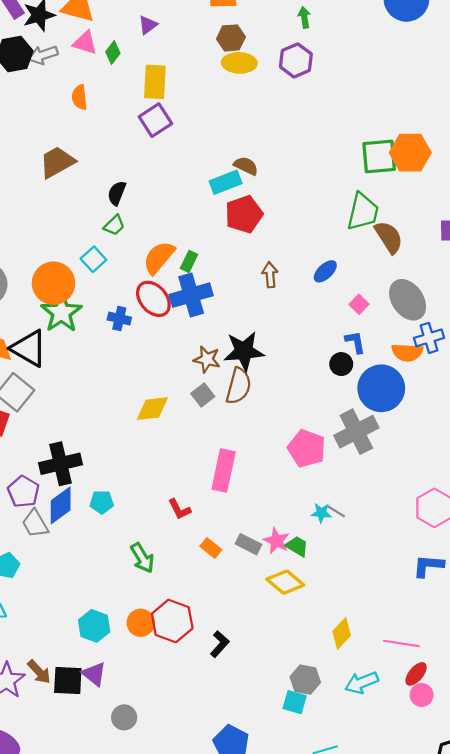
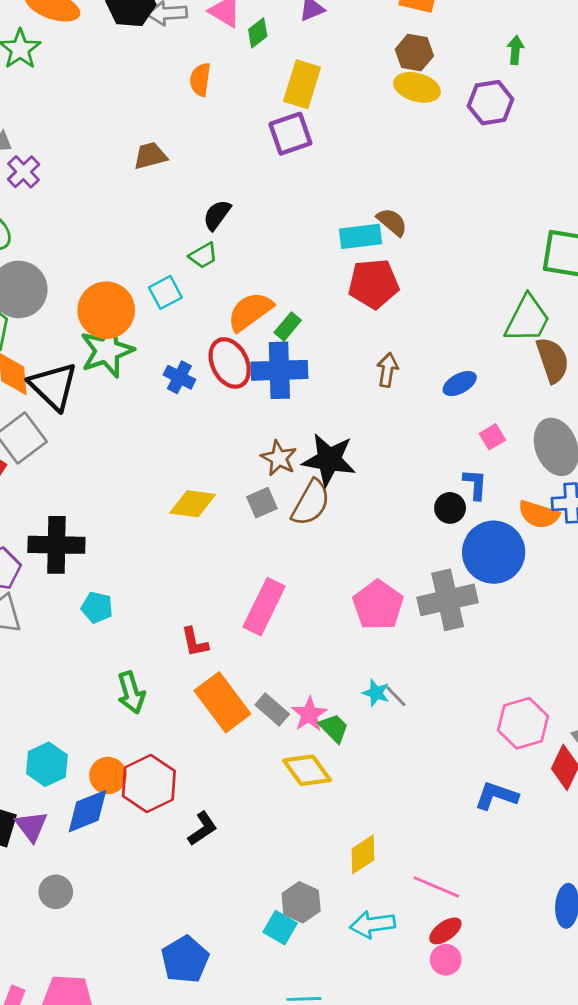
brown trapezoid: (57, 162) -> (150, 156), size x0.7
blue diamond: (61, 505) -> (87, 811), moved
orange rectangle: (211, 548) -> (222, 702), size x2.0

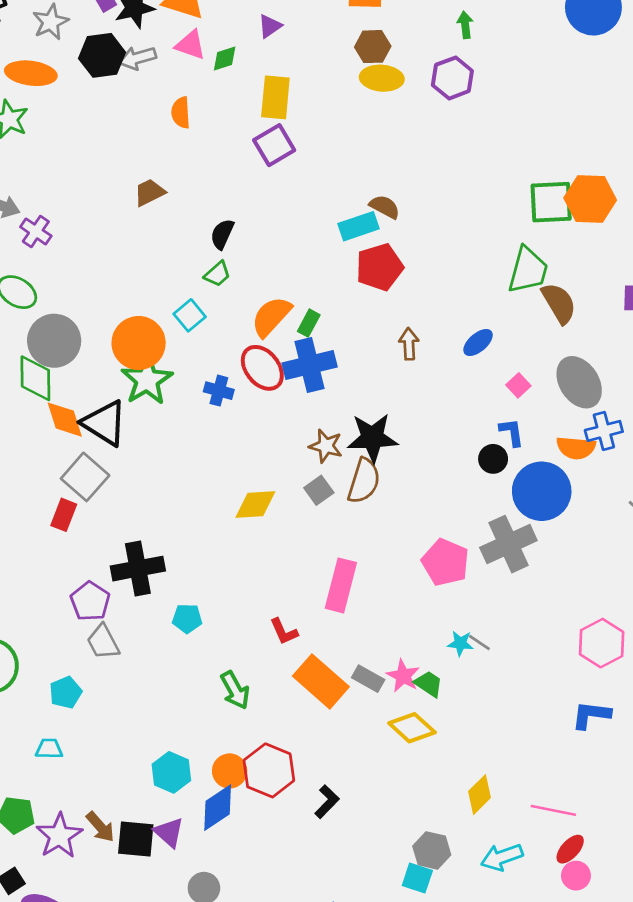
green diamond: (258, 33) -> (225, 59), turned 32

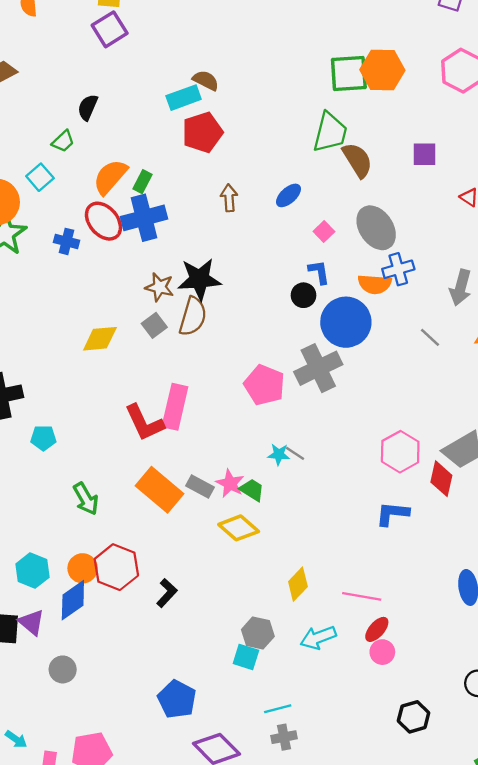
black semicircle: (222, 234) -> (88, 107), moved
red L-shape: (284, 632) -> (144, 423), moved, size x1.6

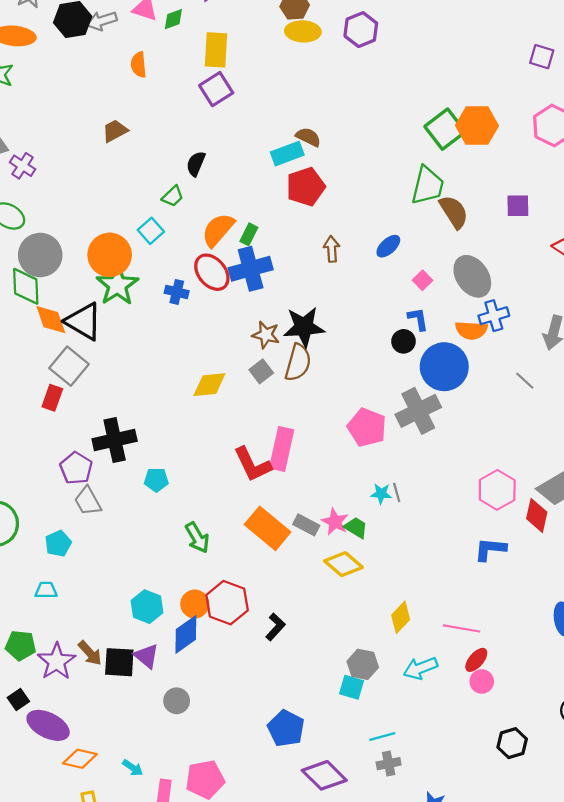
green square: (349, 73) -> (445, 129), turned -33
gray line: (295, 453) -> (397, 492), turned 42

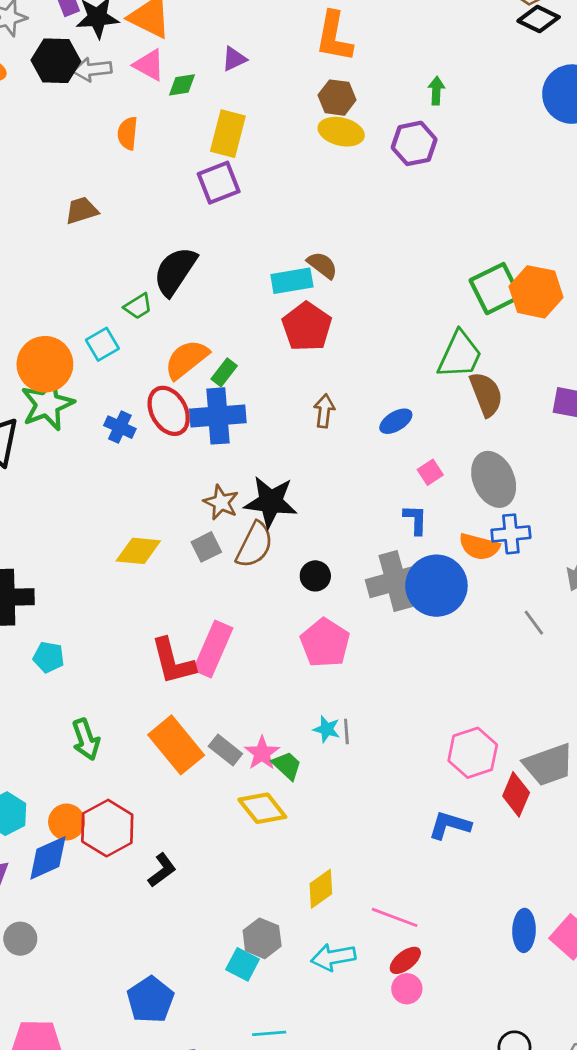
black semicircle: (196, 164) -> (175, 271), size x1.6
red pentagon: (306, 187) -> (307, 327), turned -30
black circle: (404, 341) -> (315, 576), moved
gray cross: (418, 411) -> (396, 581), moved

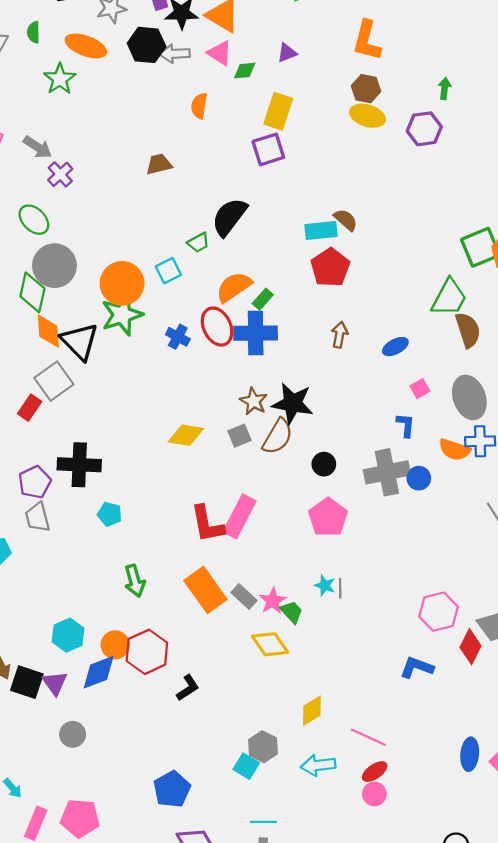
blue circle: (436, 586) -> (419, 478), size x0.5

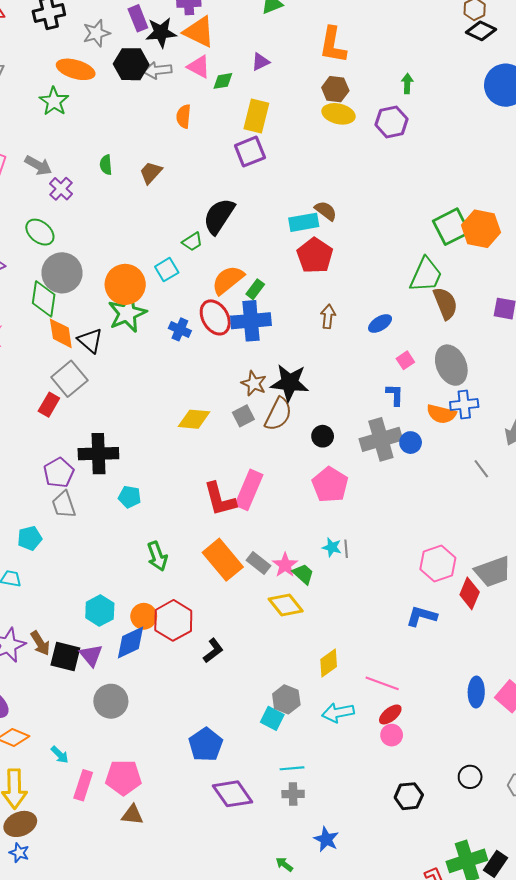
green semicircle: (34, 32) -> (106, 165), moved
brown trapezoid: (159, 164) -> (151, 173), turned -30
black triangle: (80, 341) -> (90, 341), size x0.7
gray circle: (73, 734) -> (111, 701), size x1.4

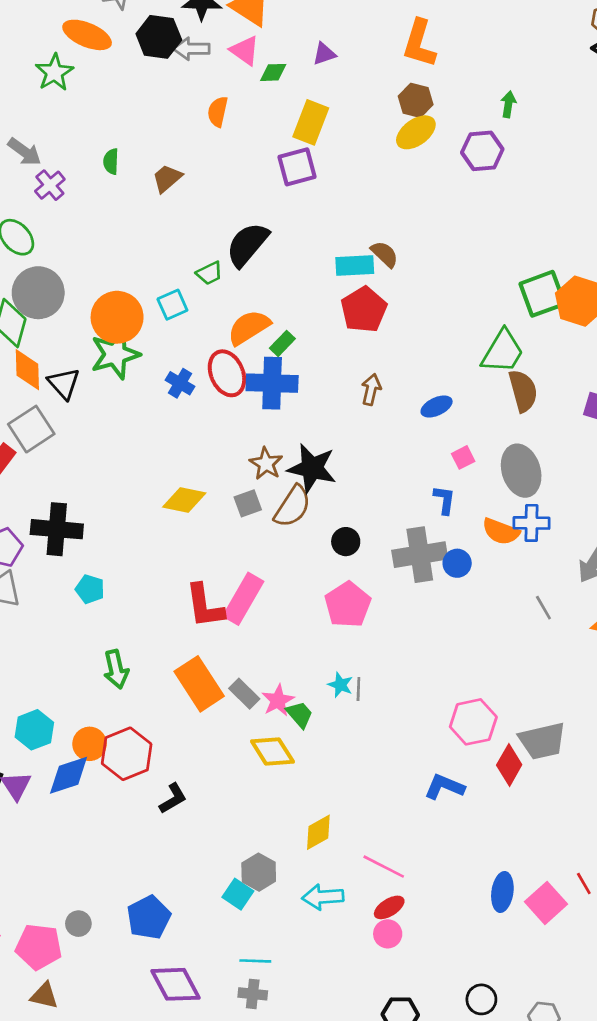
yellow ellipse: (339, 114) -> (416, 132), turned -56
gray circle: (111, 701) -> (78, 924), moved, size x0.6

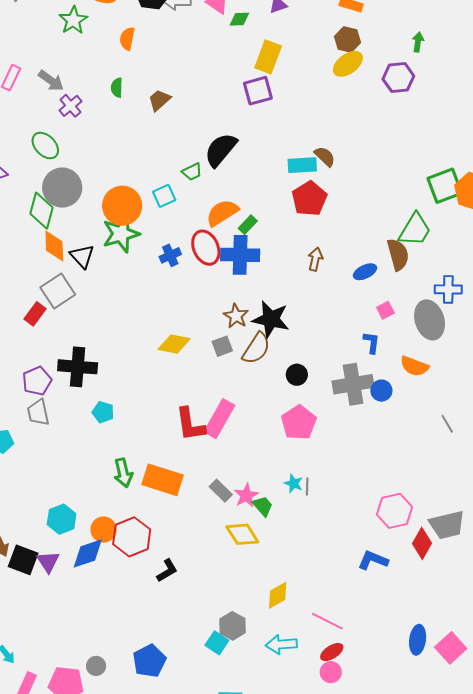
orange semicircle: (218, 112) -> (127, 39), moved
blue cross: (180, 383) -> (170, 255), turned 35
brown semicircle: (523, 391) -> (398, 254), moved
blue cross: (532, 523) -> (448, 289), moved
orange rectangle: (199, 684) -> (163, 480), moved, turned -39

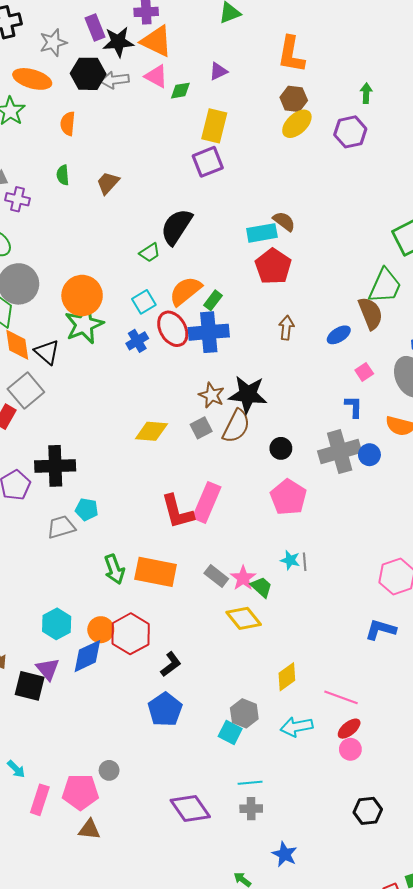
purple cross: (70, 106) -> (17, 199), turned -30
cyan square: (164, 196) -> (144, 302), moved
gray trapezoid: (38, 412) -> (61, 527), moved, turned 92
black square: (23, 560) -> (30, 686), moved
blue pentagon: (149, 661) -> (165, 709), moved

